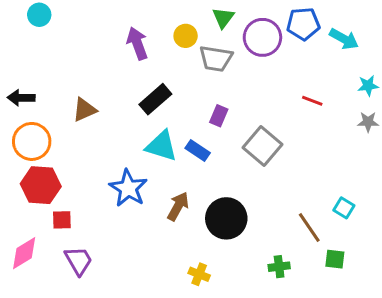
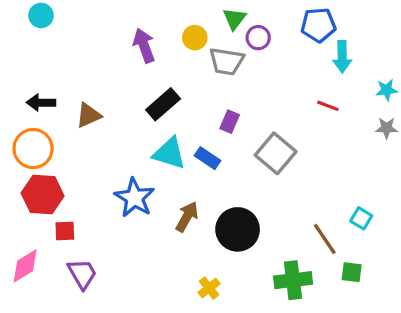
purple circle: (262, 37) -> (258, 38), moved, size x0.6
cyan arrow: (344, 39) -> (342, 57), moved, turned 60
black arrow: (21, 98) -> (41, 103), moved
green cross: (279, 267) -> (293, 280), size x1.6
yellow cross: (199, 274) -> (209, 288), turned 30

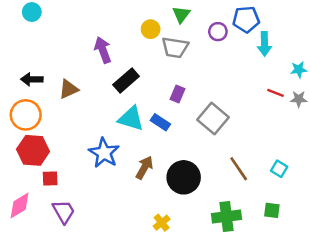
purple circle: (258, 38) -> (218, 32), moved
purple arrow: (144, 46) -> (103, 50), moved
red line: (328, 106) -> (275, 93), moved
brown line: (325, 239) -> (239, 169), moved

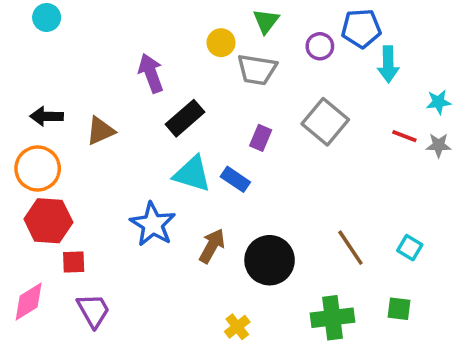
gray square: (213, 119) -> (325, 122), moved

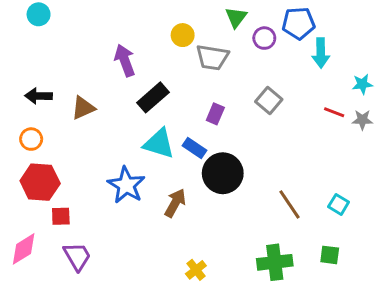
green triangle: (266, 21) -> (236, 17), moved
gray square: (325, 122) -> (269, 100), size x0.7
orange circle: (38, 169) -> (31, 139), size x0.6
black circle: (270, 260) -> (223, 173), moved

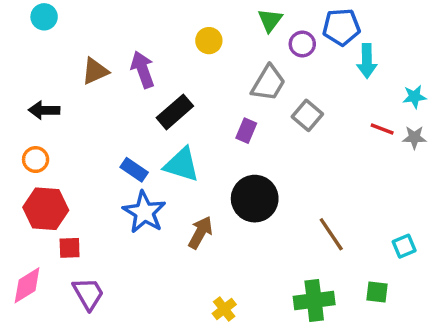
gray trapezoid: (212, 57) -> (268, 83), moved, turned -68
brown triangle: (83, 108) -> (95, 71), moved
blue rectangle: (195, 148) -> (134, 170), moved
cyan square: (339, 204) -> (404, 246), moved, turned 36

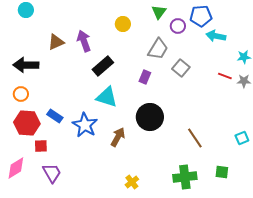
cyan arrow: (367, 61) -> (216, 36), turned 102
black arrow: (44, 110) -> (26, 65), size x1.4
blue rectangle: (134, 170) -> (55, 116), moved
cyan square: (404, 246) -> (242, 138), moved

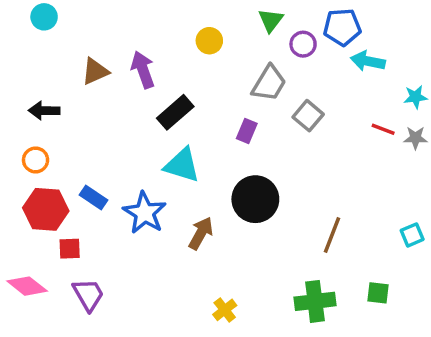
black arrow: (26, 65) -> (44, 111), size x0.7
brown line: (195, 138) -> (332, 235), turned 55
pink diamond: (16, 168) -> (27, 286), turned 70

